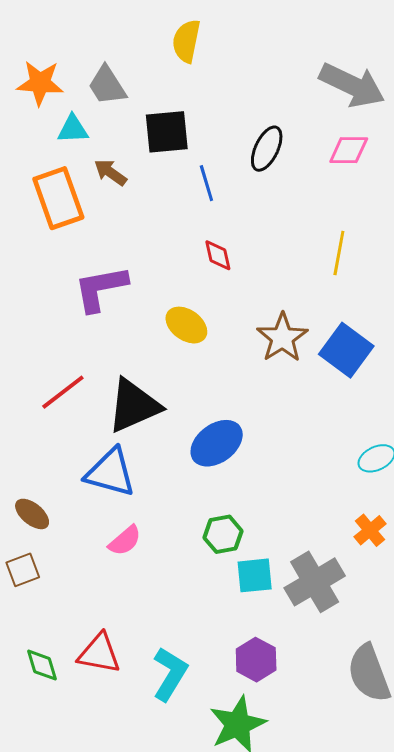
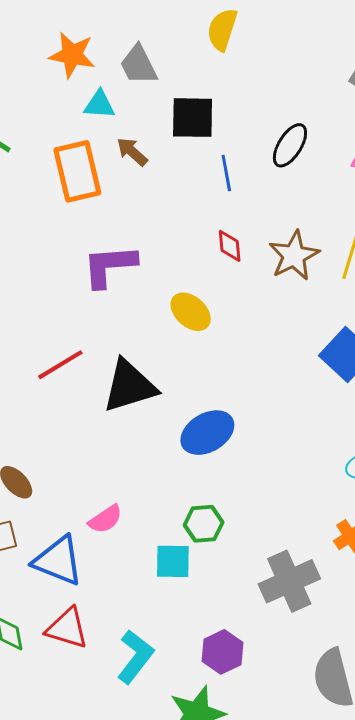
brown star: (282, 338) -> (294, 256), moved
blue triangle: (110, 472) -> (58, 561), moved
cyan square: (255, 575) -> (173, 561), moved

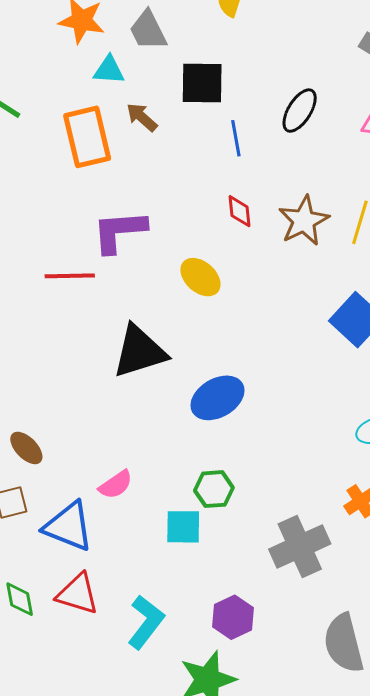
red line: (60, 365) -> (70, 276), moved, turned 30

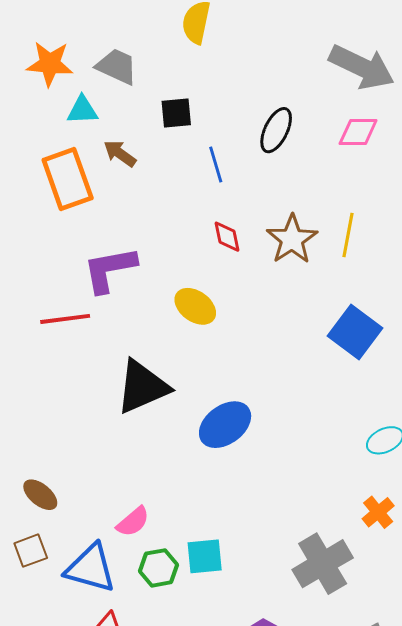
gray trapezoid: (148, 30) -> (117, 66), turned 147
black square: (202, 83) -> (176, 113), size x0.7
green hexagon: (214, 489) -> (159, 568), moved

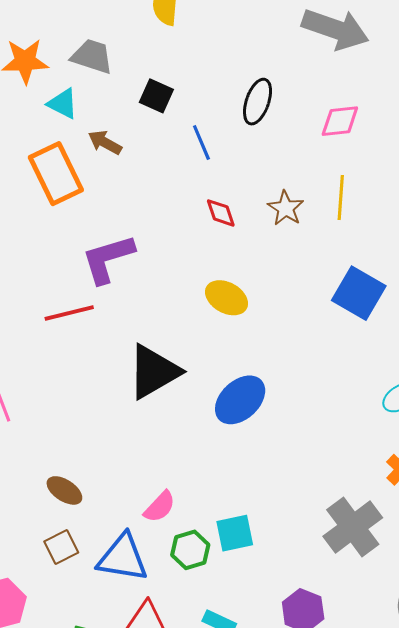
cyan triangle: (82, 110) -> (63, 104), turned 36
black square: (176, 113) -> (156, 96), turned 36
pink diamond: (358, 132) -> (340, 121), moved
brown star: (292, 239) -> (286, 208), size x0.7
yellow ellipse: (195, 306) -> (227, 298), moved

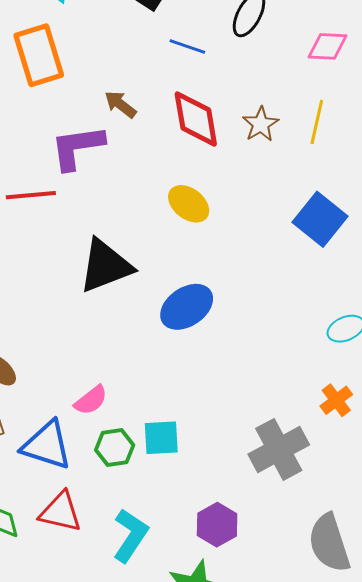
brown arrow: (105, 142) -> (120, 104), moved
blue line: (201, 143) -> (187, 47), turned -57
red diamond: (221, 213) -> (196, 119), size x1.8

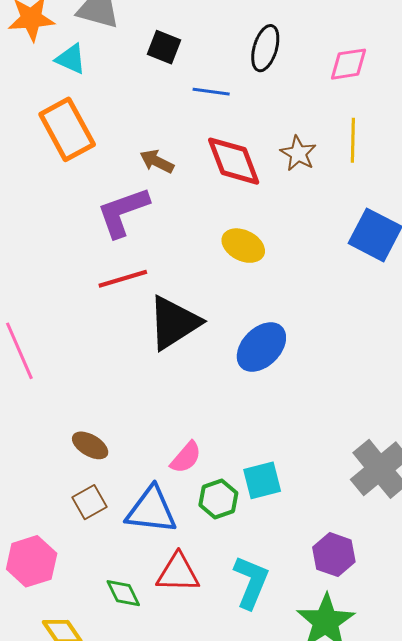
red line: (31, 195) -> (123, 279), moved

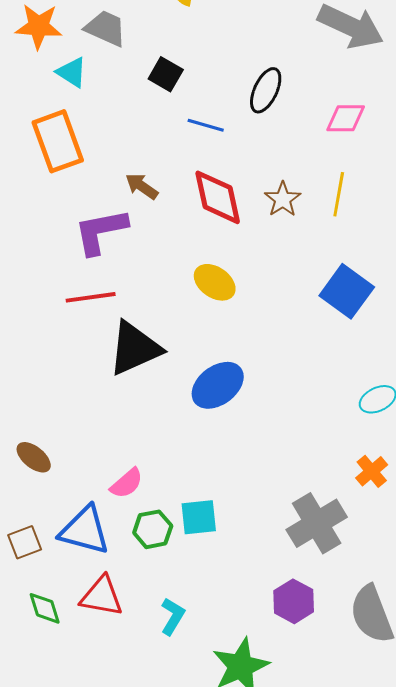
brown square: (89, 502) -> (25, 542), moved
purple hexagon: (334, 555) -> (294, 601), moved
cyan L-shape: (251, 582) -> (173, 616), size x0.7

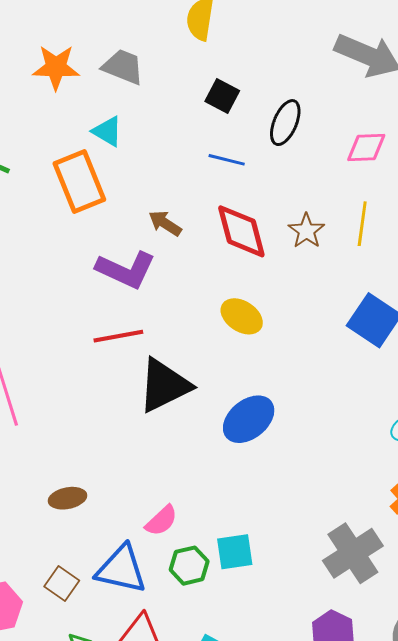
cyan triangle: (72, 72) -> (107, 131), moved
black square: (166, 74) -> (222, 96), moved
purple L-shape: (101, 231) -> (126, 270), turned -142
brown ellipse: (34, 457) -> (68, 498), turned -48
brown square: (25, 542) -> (62, 583), turned -32

